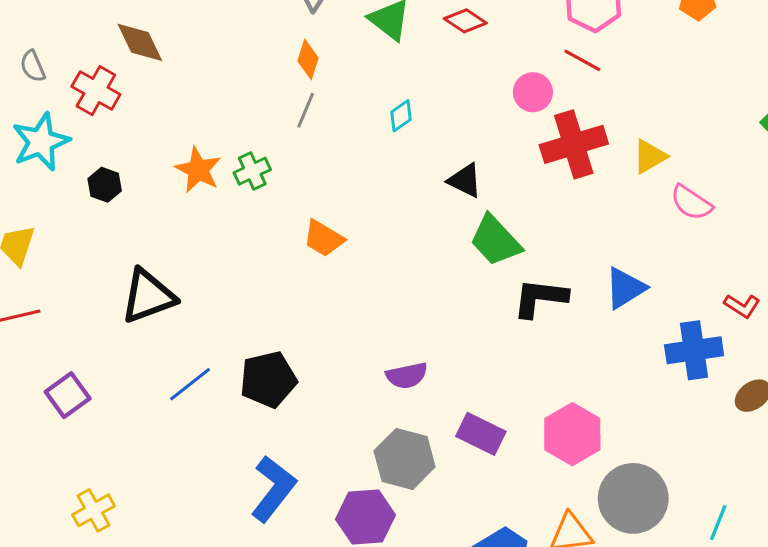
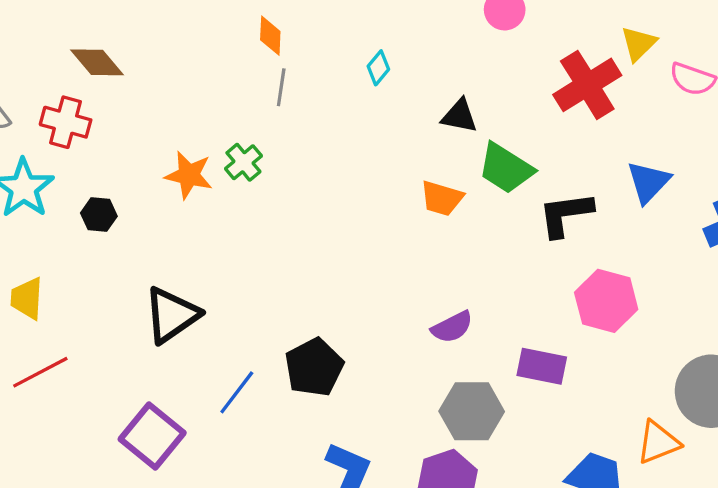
red cross: (574, 144) -> (587, 85), moved
orange trapezoid: (324, 238) -> (442, 198), moved
purple square: (68, 395) -> (152, 436), moved, size x1.4
pink hexagon: (572, 434) -> (606, 301), moved

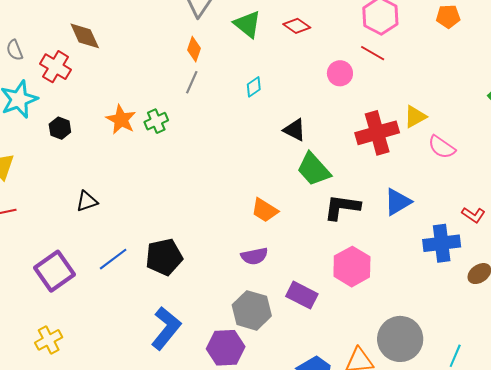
orange trapezoid: (442, 198) -> (265, 210), moved
black triangle: (172, 315) -> (87, 201), size x0.6

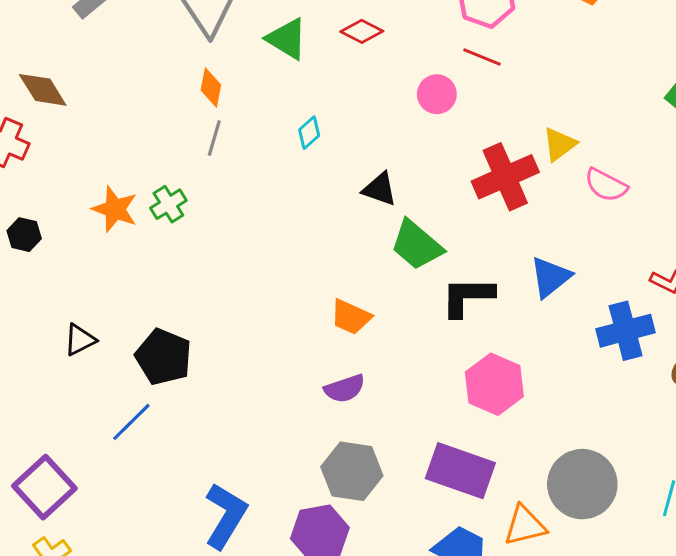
black pentagon: (164, 257) -> (163, 357), moved, turned -30
purple square: (55, 271) -> (44, 487), moved
purple rectangle: (302, 295) -> (460, 471), moved, size x1.4

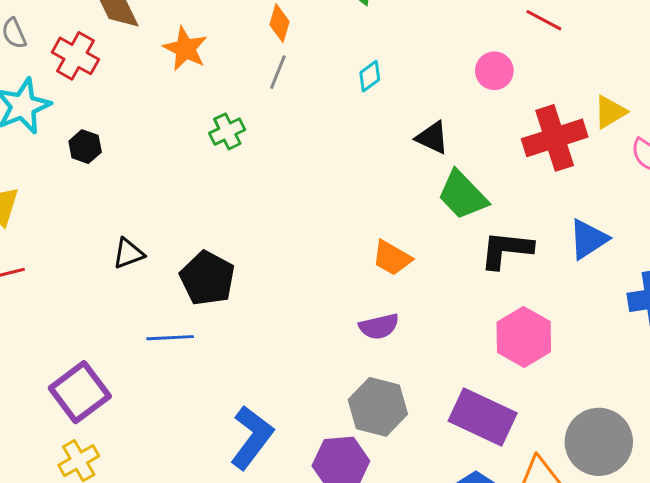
pink circle: (437, 94) -> (494, 71), moved
orange star: (115, 209) -> (185, 49), moved
blue line: (131, 422) -> (170, 338), turned 36

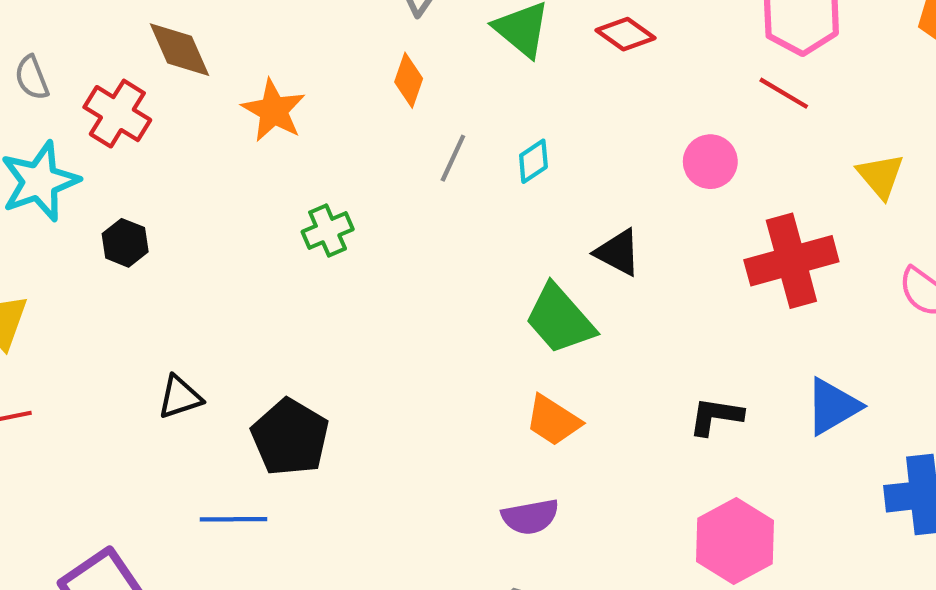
gray line: (278, 72) -> (453, 158), moved
yellow triangle: (610, 112) -> (881, 176), moved, turned -42
green trapezoid: (462, 195) -> (560, 319), moved
black L-shape: (506, 250) -> (716, 416), size x0.7

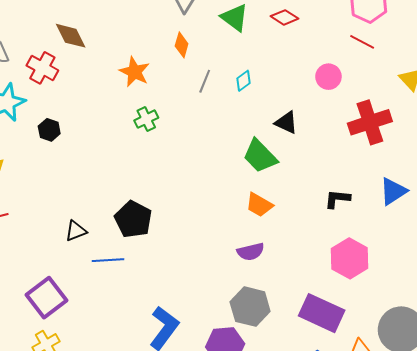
orange star: (273, 110) -> (135, 72), moved
black triangle: (180, 397) -> (76, 231), moved

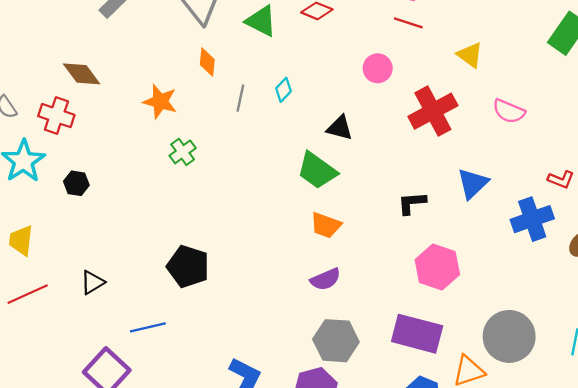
black triangle: (76, 231) -> (92, 282), moved
blue line: (108, 260) -> (148, 327), moved

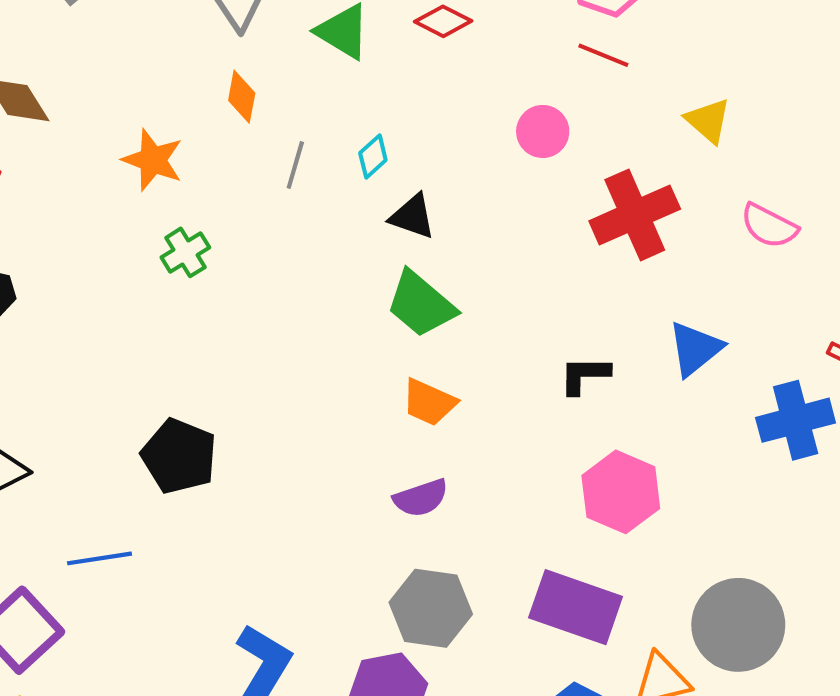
black triangle: (340, 128) -> (412, 216), moved

